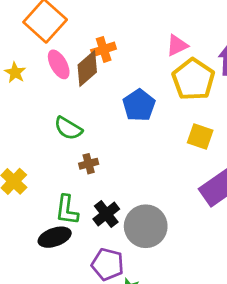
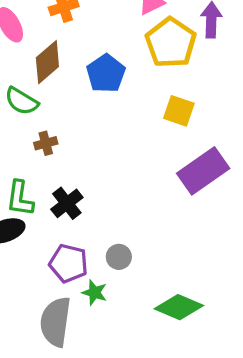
brown diamond: (87, 68) -> (47, 62), moved
gray circle: (146, 226) -> (119, 257), moved, size x0.5

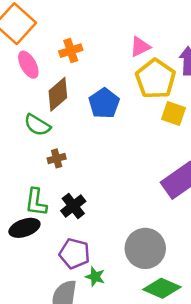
yellow square: (179, 111) -> (174, 114), moved
gray circle: (119, 257) -> (145, 248), moved, size x2.0

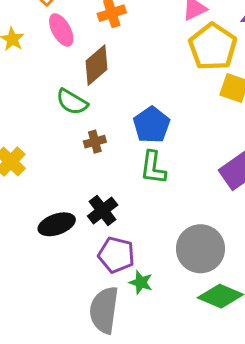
blue pentagon: (104, 103) -> (152, 125), moved
green L-shape: (36, 202) -> (153, 168), moved
black cross: (73, 206) -> (103, 211), moved

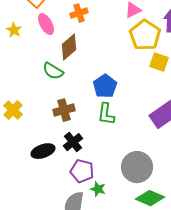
brown cross: (95, 142) -> (64, 110), moved, size x1.5

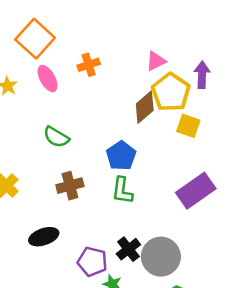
brown diamond: (69, 47) -> (145, 107), moved
black cross: (73, 142) -> (128, 249), moved

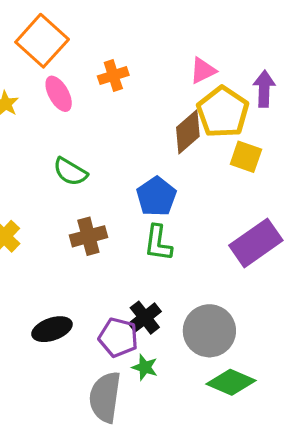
black ellipse: (44, 237) -> (52, 329), moved
black cross: (128, 249) -> (145, 318), moved

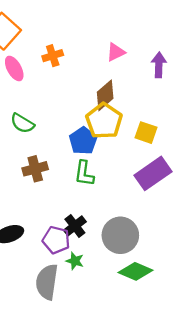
yellow pentagon: (223, 112) -> (104, 121), moved
yellow square: (246, 157) -> (146, 133), moved

